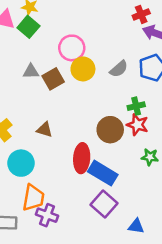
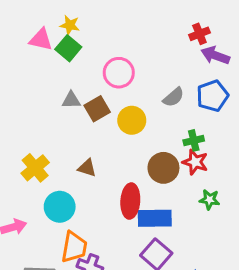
yellow circle: (83, 69) -> (132, 120), moved
blue rectangle: (103, 173) -> (155, 218), turned -32

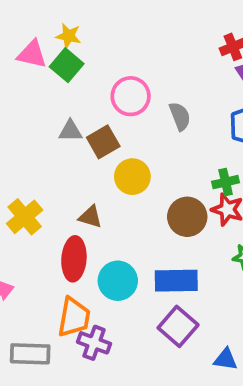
gray semicircle: (174, 97) -> (180, 116), moved, turned -70
yellow circle: (132, 120) -> (132, 177), moved
red ellipse: (130, 201) -> (74, 259), moved
cyan circle: (60, 207) -> (118, 281), moved

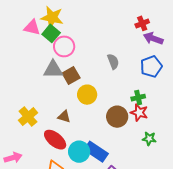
yellow star: (68, 36) -> (52, 17), size x1.6
pink circle: (131, 96) -> (64, 46), moved
gray triangle: (70, 131) -> (53, 70), size x1.5
red ellipse: (74, 259) -> (55, 140), turned -55
blue rectangle: (176, 281) -> (96, 152), moved, turned 35

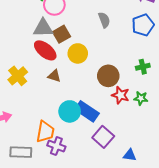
green cross: (138, 98) -> (143, 67), moved
red star: (139, 113) -> (120, 95), moved
red ellipse: (55, 140) -> (45, 50), moved

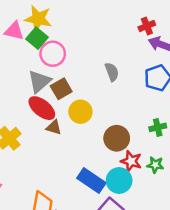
gray triangle: (43, 28) -> (39, 82), turned -40
brown triangle: (54, 76) -> (54, 127), moved
cyan circle: (70, 111) -> (119, 180), moved

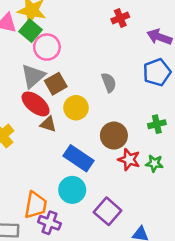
red cross: (147, 26) -> (120, 18), moved
gray semicircle: (112, 72) -> (109, 82), moved
blue rectangle: (91, 180) -> (79, 158), moved
cyan circle: (119, 180) -> (72, 190), moved

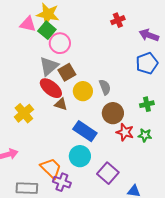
gray semicircle: (109, 82) -> (105, 87), moved
orange trapezoid: (36, 205) -> (51, 168), turned -55

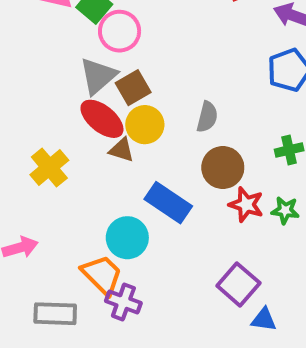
gray semicircle: (105, 87) -> (207, 117), turned 35
yellow circle: (83, 91) -> (145, 125), moved
cyan circle: (80, 156) -> (127, 238), moved
purple square: (108, 173) -> (238, 284), moved

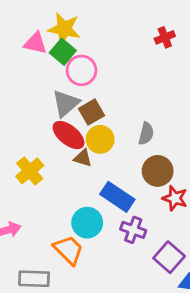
purple cross: (123, 302) -> (133, 230), moved

